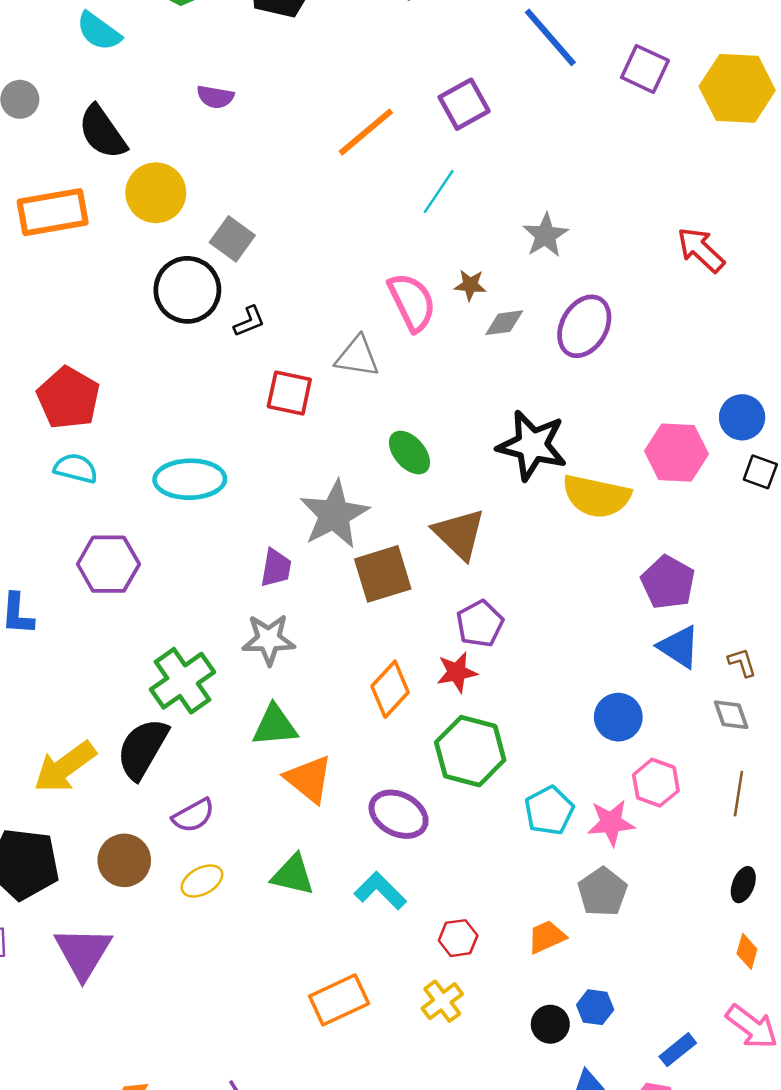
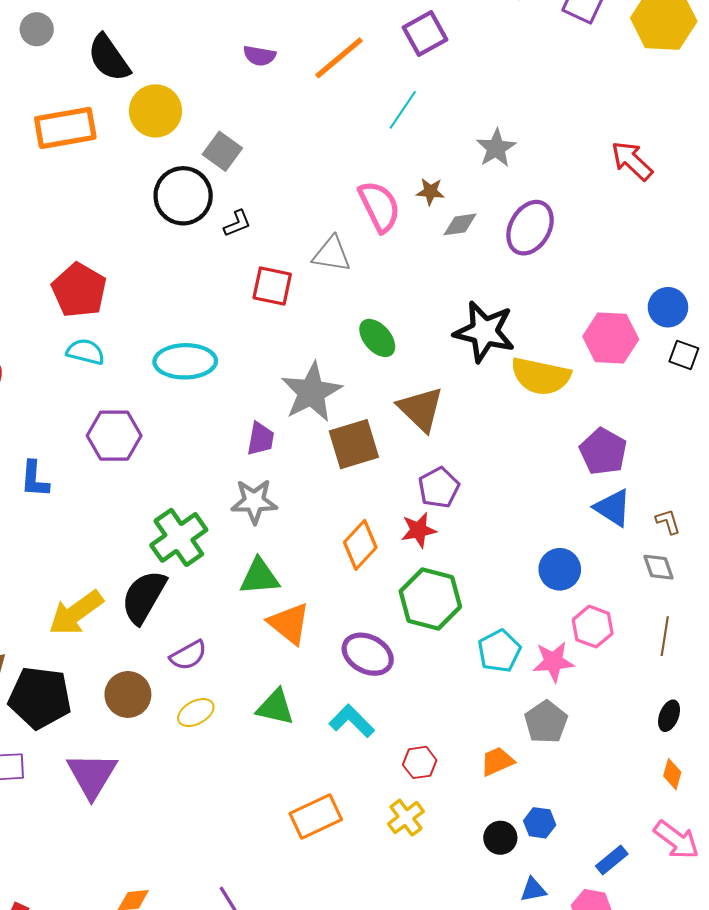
purple semicircle: (215, 97) -> (259, 56), moved

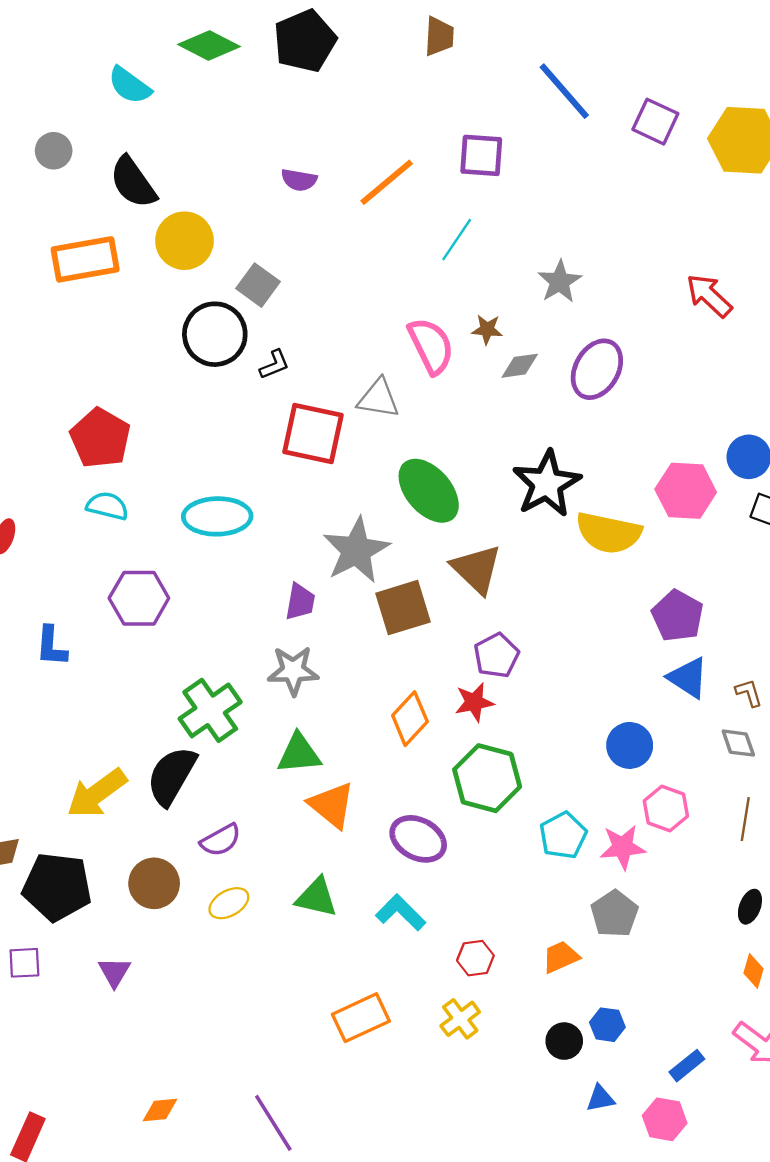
purple square: (425, 33) -> (481, 155), turned 33
red square: (272, 286) -> (313, 433), size x1.4
black star: (484, 332) -> (547, 484), turned 30
green ellipse: (377, 338) -> (429, 491), size x1.5
purple triangle: (92, 775) -> (114, 972), size x0.6

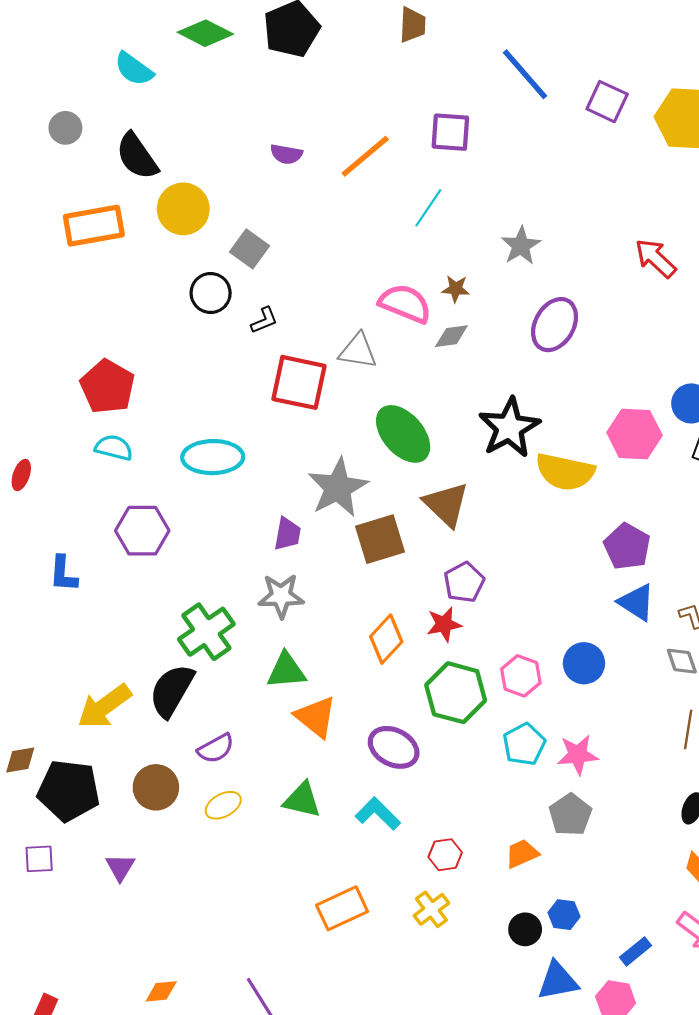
black circle: (215, 334) -> (211, 293), size x0.7
pink semicircle: (431, 346) -> (405, 304), turned -42
gray diamond: (520, 366) -> (451, 336), moved
pink hexagon: (666, 809) -> (521, 676), moved
blue triangle: (600, 1098) -> (558, 981), size x1.6

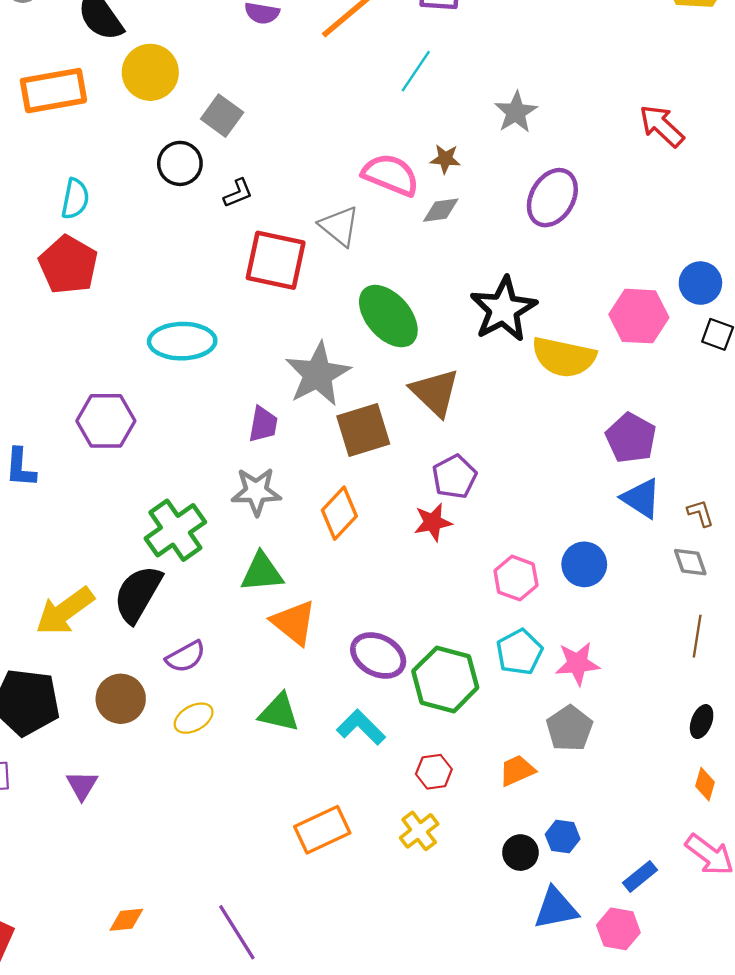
gray triangle: (358, 351) -> (339, 226), turned 30
cyan semicircle: (114, 448) -> (75, 199), moved, turned 87
orange diamond: (386, 639) -> (339, 513), moved
green hexagon: (456, 693) -> (445, 679), moved

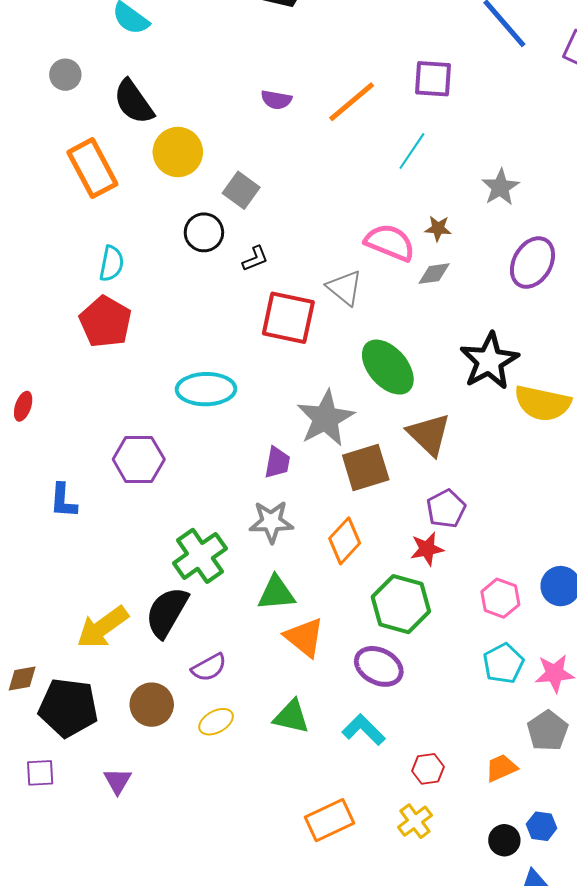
orange rectangle: (53, 91) -> (92, 168), turned 72
green hexagon: (445, 679) -> (401, 604), moved

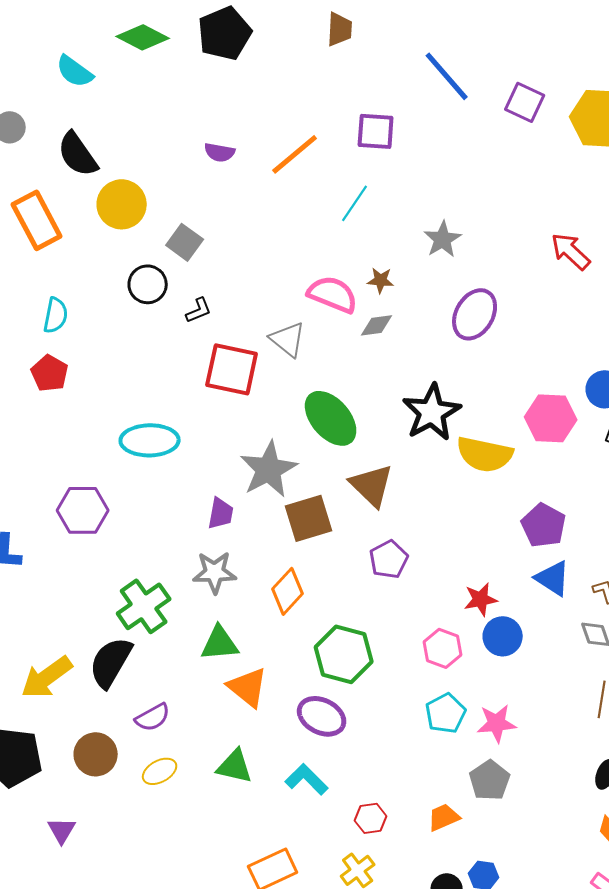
red pentagon: (105, 322) -> (50, 373), size x0.7
red star: (427, 549) -> (481, 599), moved

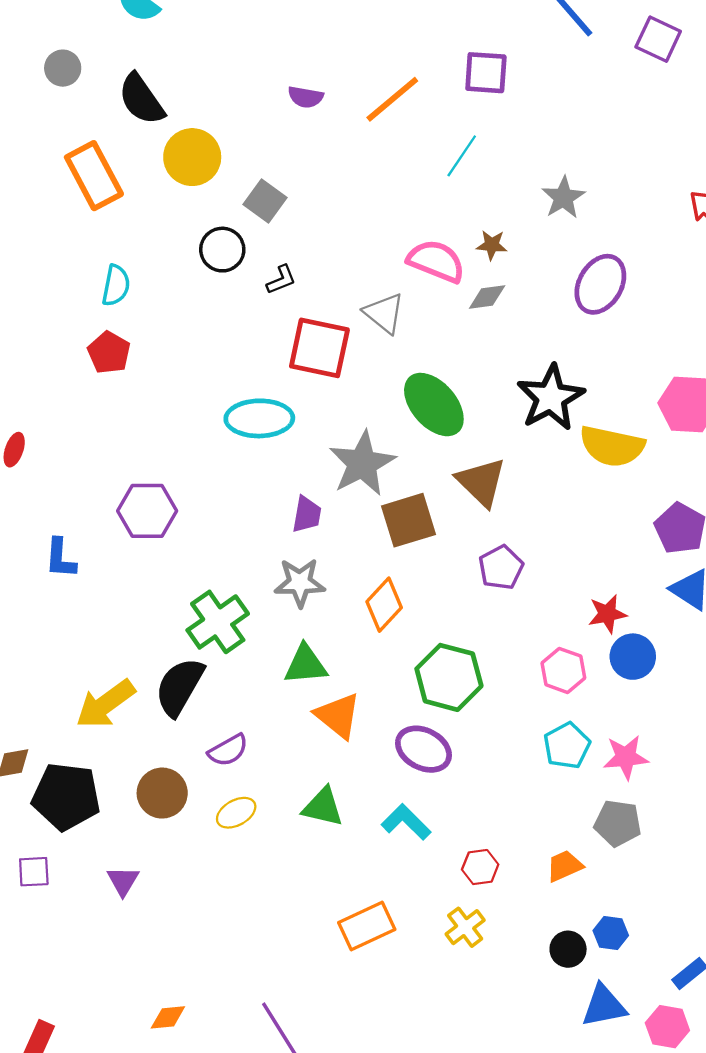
cyan ellipse: (150, 440) -> (259, 418), moved
gray pentagon: (490, 780) -> (618, 823), turned -30

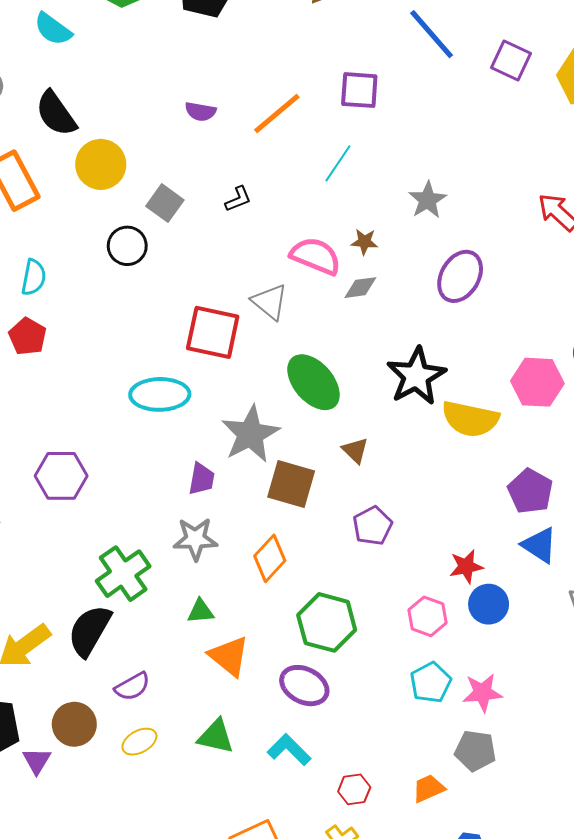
black L-shape: (281, 280) -> (238, 199), moved
brown triangle: (481, 482) -> (355, 450), size x0.6
brown square: (408, 520) -> (291, 484), turned 33
green triangle: (306, 665) -> (200, 611), size x0.7
purple triangle: (123, 881) -> (37, 761), moved

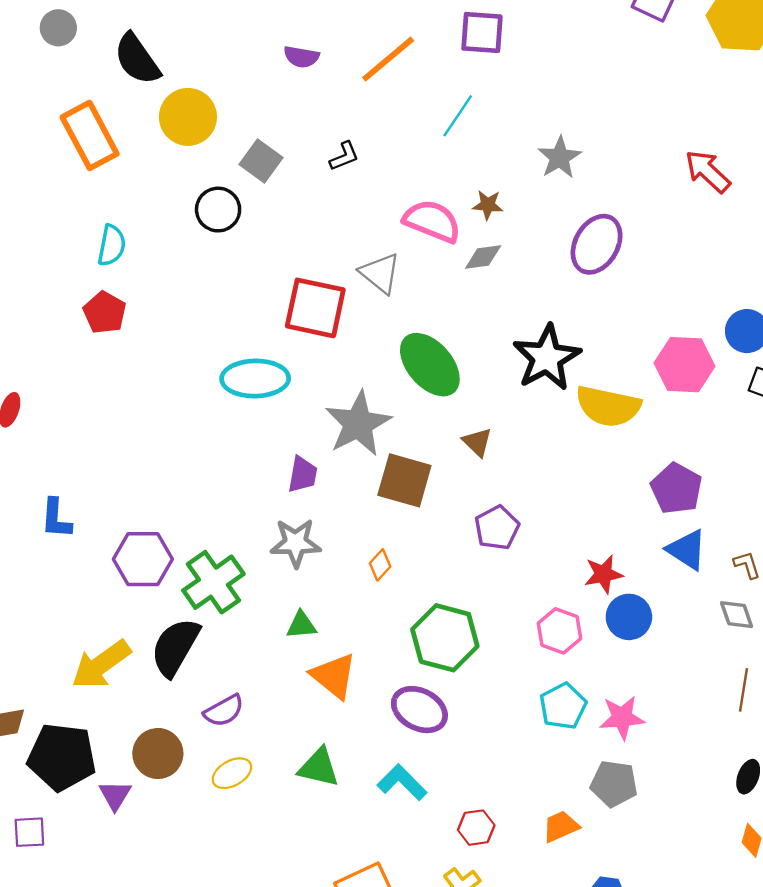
purple hexagon: (61, 476) -> (143, 559), moved
orange diamond: (270, 558) -> (380, 565), size x0.6

